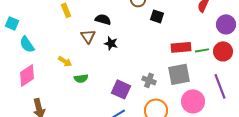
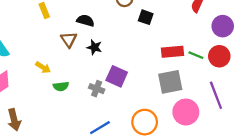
green line: (202, 50) -> (196, 55), turned 32
gray cross: (149, 80) -> (97, 89), moved
purple square: (121, 89) -> (117, 76), moved

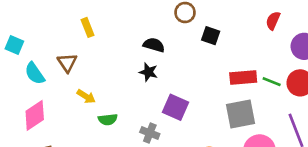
black semicircle: (85, 21) -> (154, 45), moved
brown triangle: (69, 40) -> (67, 63), moved
gray cross: (97, 89) -> (150, 133), moved

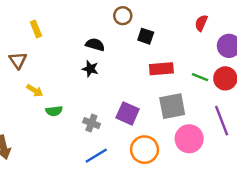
red rectangle: (243, 77) -> (161, 69), moved
purple square: (176, 107) -> (128, 113), moved

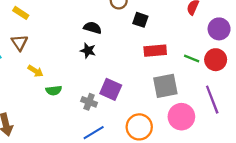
yellow rectangle: (36, 29) -> (21, 13), moved, turned -35
purple square: (128, 113) -> (111, 89), moved

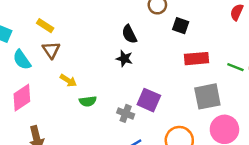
yellow rectangle: (21, 13) -> (45, 26), moved
black semicircle: (93, 28) -> (129, 34), turned -132

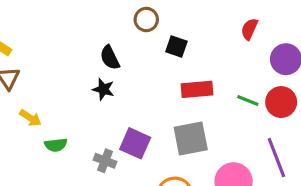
gray square: (207, 96) -> (191, 139), moved

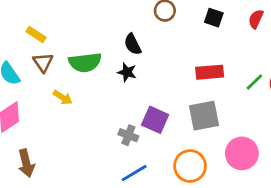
black square: (176, 46) -> (214, 18), moved
green line: (248, 100) -> (254, 82), turned -66
green semicircle: (56, 145) -> (85, 62), moved, size x1.6

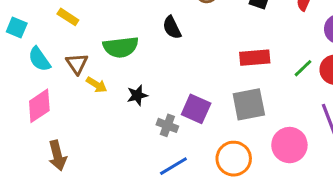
brown triangle: (43, 62) -> (77, 64), moved
black star: (127, 72) -> (137, 95), moved, turned -30

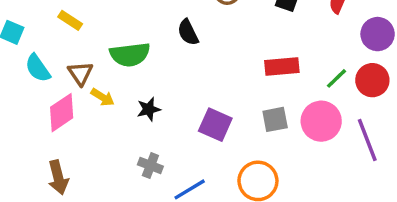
gray square: (249, 104) -> (275, 119), size x0.7
pink diamond: (39, 106) -> (62, 113), moved
gray cross: (167, 125) -> (150, 166), moved
pink circle: (289, 145) -> (321, 121), moved

